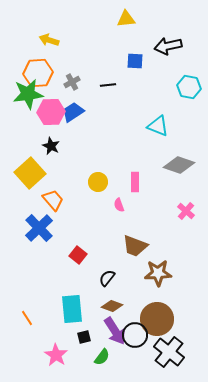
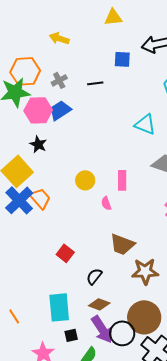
yellow arrow: (49, 40) -> (59, 38), moved
blue cross: (39, 228) -> (19, 200), moved

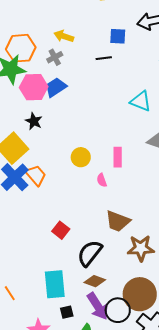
yellow arrow: (59, 38) -> (64, 36), moved
black line: (95, 83) -> (104, 58), moved
black semicircle: (94, 276) -> (90, 253), size x1.6

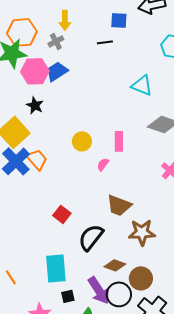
yellow arrow: (64, 36) -> (65, 20), turned -108
pink semicircle: (102, 180) -> (103, 164), turned 56
brown diamond: (95, 281) -> (115, 265), moved
brown circle: (140, 294) -> (141, 278), size x0.7

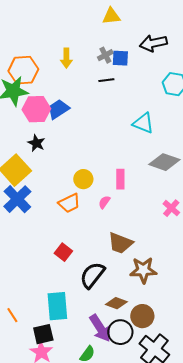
gray cross: (56, 41) -> (105, 55), moved
orange trapezoid: (37, 159) -> (69, 203), moved, turned 105
black square: (68, 296) -> (43, 334), moved, size x1.5

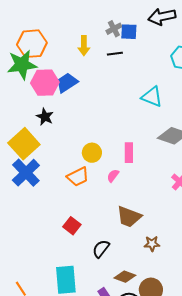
yellow arrow: (66, 58) -> (84, 46), moved
brown star: (143, 270) -> (152, 244), size x0.6
black semicircle: (92, 275) -> (101, 249), size x0.7

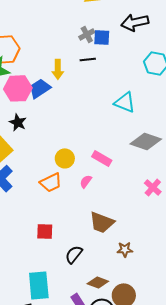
yellow arrow: (84, 46) -> (58, 69), moved
pink rectangle: (129, 153) -> (102, 158), turned -60
red square: (72, 226) -> (45, 231), turned -36

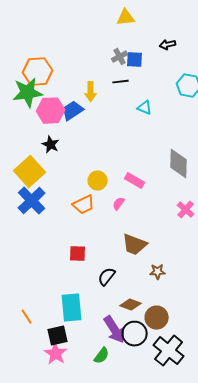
black arrow: (135, 22) -> (168, 45), size x0.6
cyan triangle: (125, 102) -> (145, 108), moved, size x0.7
gray diamond: (146, 141) -> (179, 164), turned 72

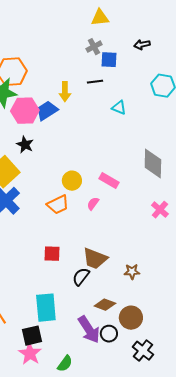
gray cross: (120, 57) -> (94, 47), moved
brown trapezoid: (135, 245) -> (95, 259), moved
black circle: (135, 334) -> (109, 334), size x0.7
black cross: (169, 351) -> (143, 351), size x0.7
green semicircle: (102, 356) -> (65, 364), moved

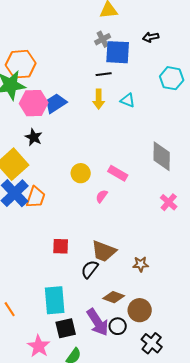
blue square: (109, 60) -> (118, 52), size x1.5
yellow arrow: (65, 92) -> (99, 99), moved
orange trapezoid: (58, 205) -> (36, 197), moved, turned -45
black square: (32, 336) -> (66, 328), moved

